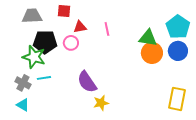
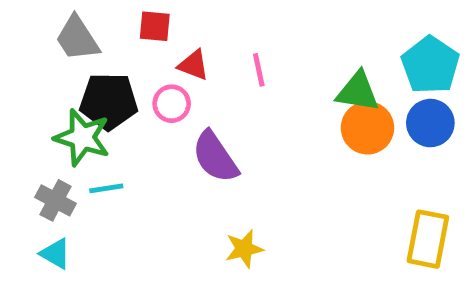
gray trapezoid: (32, 16) -> (77, 38), turned -120
red triangle: (80, 27) -> (193, 65), turned 32
purple semicircle: (87, 82) -> (215, 157), moved

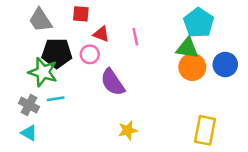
cyan pentagon: (430, 65) -> (199, 23), moved
yellow rectangle: (428, 239) -> (205, 130), moved

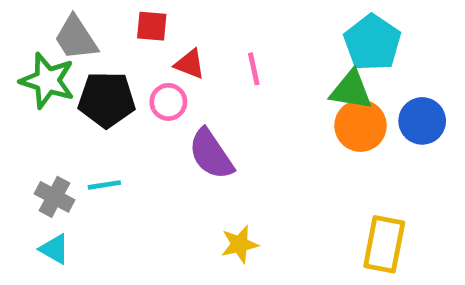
green star: (43, 72) -> (47, 81), moved

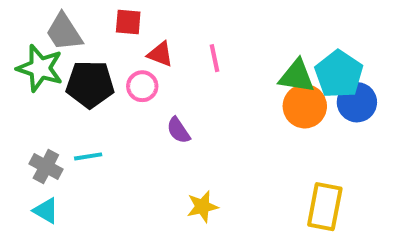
cyan pentagon: (372, 43) -> (339, 74), moved
purple semicircle: (211, 154) -> (178, 130), size x0.6

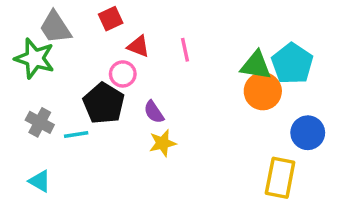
red square: (128, 22) -> (111, 19), turned -30
black pentagon: (90, 84) -> (104, 103), moved, turned 30
blue circle: (357, 102) -> (308, 133), moved
gray cross: (46, 166) -> (40, 122), moved
yellow star: (202, 207) -> (163, 143), moved

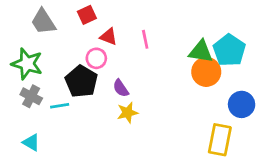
green star: (35, 58) -> (27, 64), moved

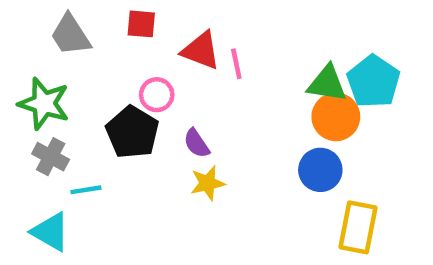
red square: (87, 15) -> (141, 24), turned 30
red triangle: (109, 37) -> (201, 50), moved, size x1.4
blue circle: (242, 104) -> (320, 170), moved
cyan line: (60, 106) -> (86, 190), moved
cyan triangle: (31, 142) -> (51, 232), size x1.4

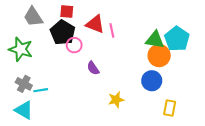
black pentagon: (132, 132) -> (63, 33), moved
gray cross: (51, 157) -> (24, 84), moved
yellow star: (208, 183) -> (116, 100), moved
yellow rectangle: (358, 227) -> (170, 108), size x0.7

